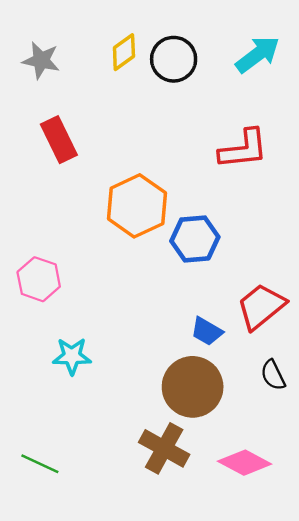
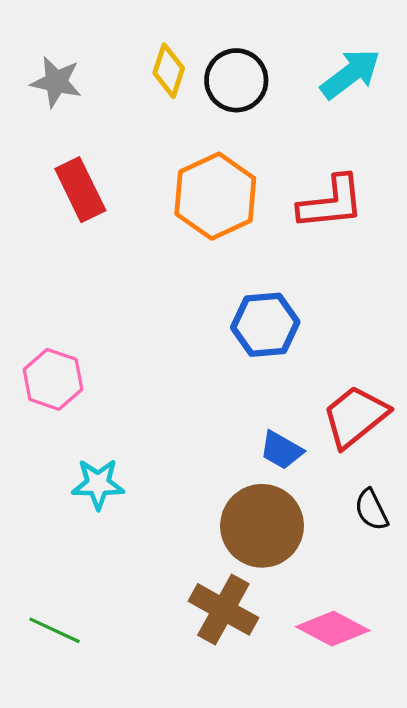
yellow diamond: (124, 52) -> (169, 71), turned -36
orange hexagon: (137, 206) -> (215, 196), moved

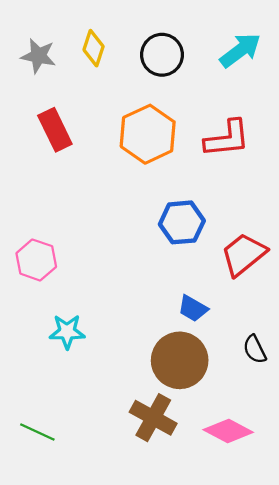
yellow diamond: (169, 71) -> (94, 48), moved
red trapezoid: (355, 416) -> (244, 254), moved

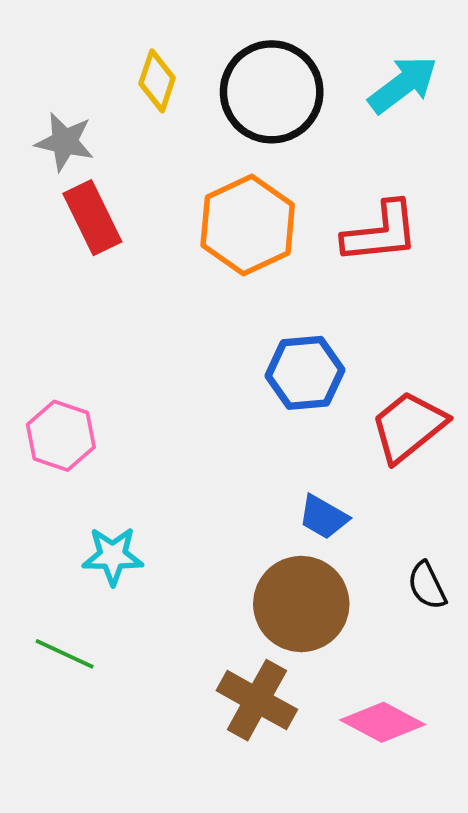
black circle: (162, 55) -> (272, 92), size x1.4
gray star: (38, 56) -> (65, 142), moved
green line: (37, 432) -> (65, 654), moved

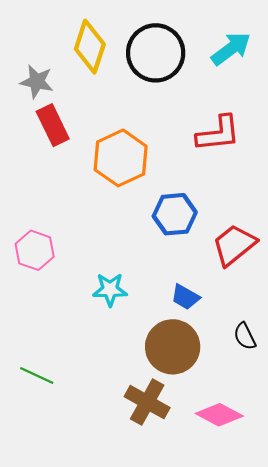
yellow diamond: (157, 81) -> (90, 47), size x1.5
orange hexagon: (248, 225) -> (121, 158), moved
cyan star: (113, 556) -> (110, 290), moved

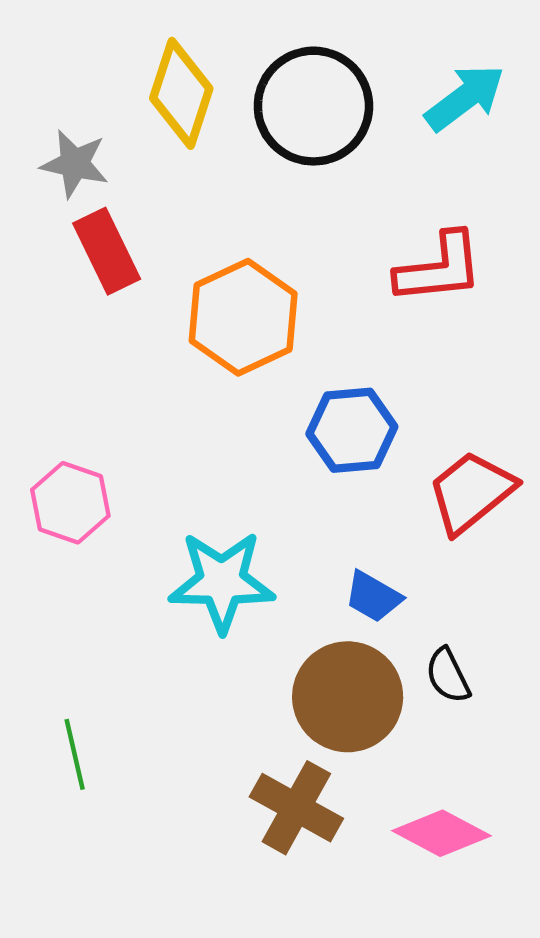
cyan star: (110, 290) -> (222, 582), size x1.5
black semicircle: (245, 336) -> (448, 675), moved
green line: (37, 376) -> (75, 754), turned 52

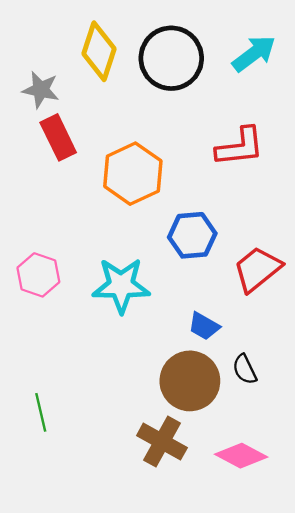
cyan star: (222, 582) -> (121, 285), moved

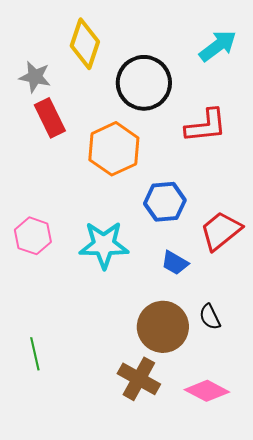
black circle: (171, 58) -> (144, 83), moved
blue trapezoid: (204, 326) -> (175, 263), moved

